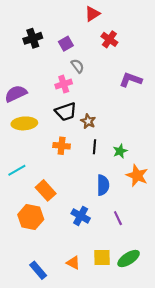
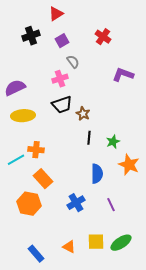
red triangle: (92, 14) -> (56, 14), moved
orange cross: (62, 146) -> (36, 150), moved
blue cross: (81, 216) -> (76, 203), turned 30

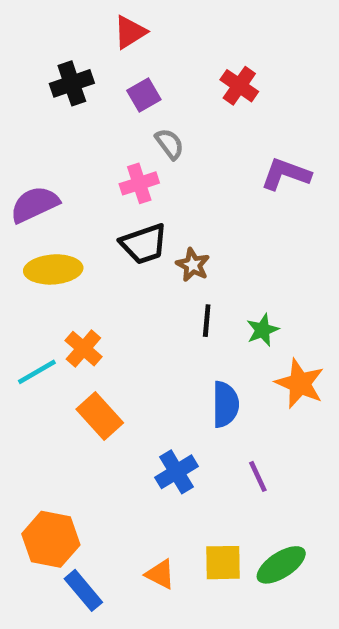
orange cross: (36, 150) -> (83, 349), turned 35
orange hexagon: (29, 204) -> (51, 539), moved

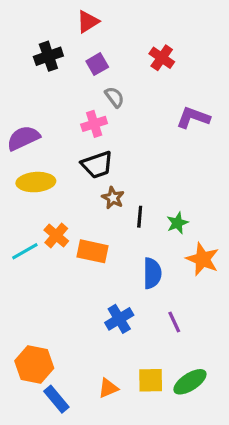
brown star: (193, 265) -> (113, 198), moved
orange rectangle: (100, 416) -> (92, 251), moved, turned -36
orange triangle: (160, 574) -> (108, 388), turned -50

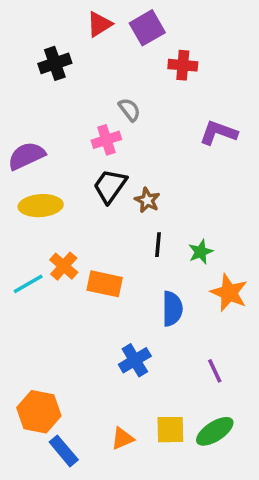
red cross: (162, 58) -> (183, 65), turned -30
purple square: (97, 64) -> (147, 28), moved, size x1.4
black trapezoid: (97, 165) -> (110, 186), turned 144
brown star: (113, 198) -> (147, 200), moved
purple line: (174, 322) -> (215, 371), moved

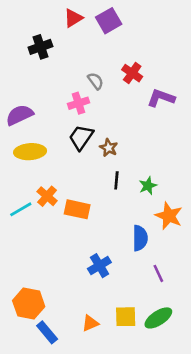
red cross: (183, 65) -> (132, 73), moved, turned 30
blue semicircle: (172, 309) -> (140, 238), moved

